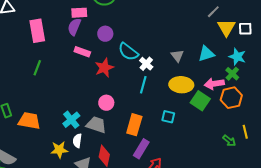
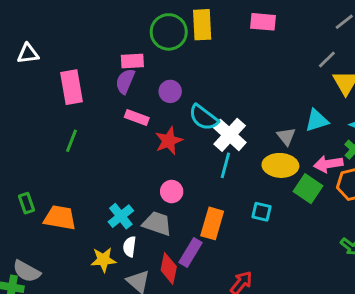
gray triangle: (177, 56) -> (286, 136), moved
white cross: (146, 64) -> (230, 135), size x1.6
purple rectangle: (141, 149) -> (190, 252), moved

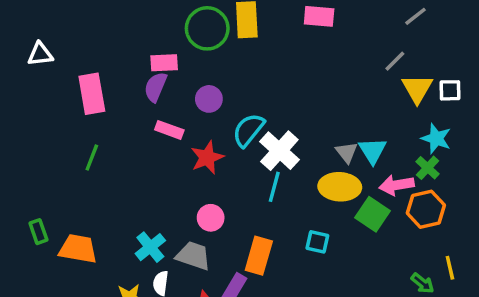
cyan semicircle: (204, 118) -> (248, 130), turned 92
cyan triangle: (317, 120) -> (372, 151), moved, turned -45

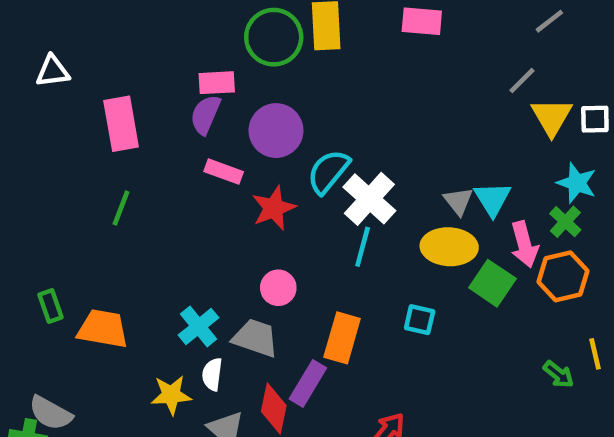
purple circle: (209, 99) -> (276, 131), size x1.5
pink arrow: (397, 185) -> (524, 244), turned -96

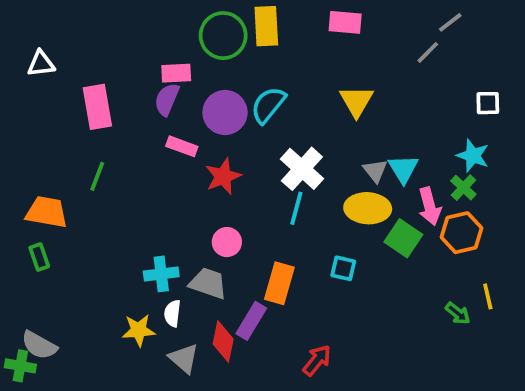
gray line: (522, 80) -> (428, 52), moved
yellow triangle: (552, 117) -> (356, 101), moved
cyan semicircle: (328, 172) -> (268, 105), moved
cyan cross: (199, 326) -> (161, 274), turned 32
orange trapezoid: (103, 329) -> (47, 212), moved

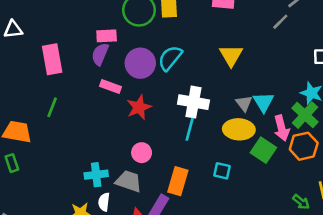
white cross: (302, 169) -> (193, 102), turned -32
green cross: (463, 188) -> (305, 115), size x1.5

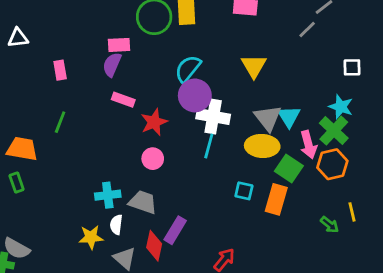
pink rectangle: (52, 59) -> (60, 70), size x0.6
purple circle: (140, 63) -> (195, 95), moved
gray triangle: (244, 103) -> (268, 118), size x1.5
pink circle: (142, 153) -> (153, 159), moved
orange rectangle: (178, 181) -> (276, 199), moved

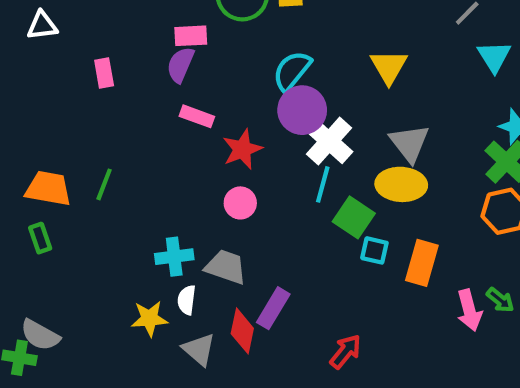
white cross: (213, 117) -> (329, 141), turned 32
cyan triangle: (289, 117) -> (494, 56), moved
green line: (60, 122) -> (104, 184), moved
pink arrow: (309, 145) -> (469, 310), moved
green square: (289, 168) -> (354, 217), moved

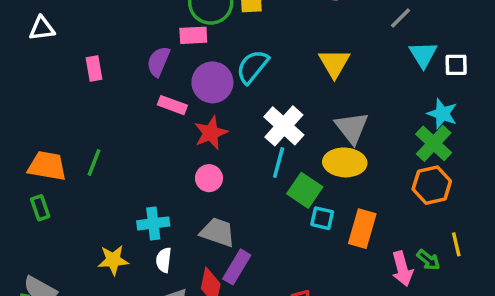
pink rectangle: (191, 36) -> (193, 35), moved
purple circle: (302, 110) -> (212, 82), moved
gray trapezoid: (226, 267) -> (218, 232), moved
yellow star: (149, 319) -> (113, 260), moved

